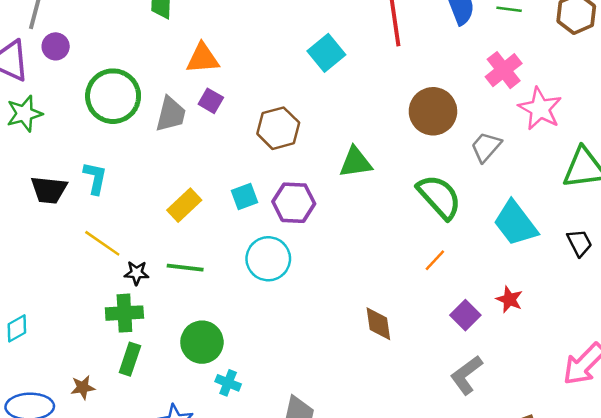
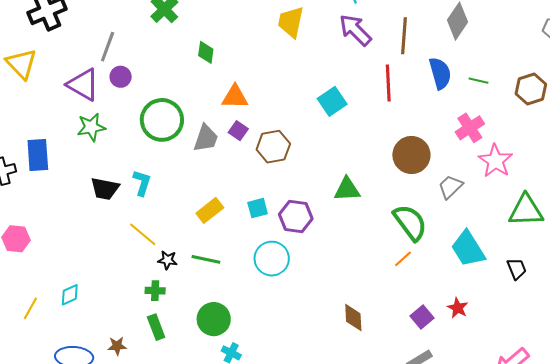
brown hexagon: (278, 128) -> (273, 147), moved
orange line: (435, 260) -> (403, 259), moved
green cross: (124, 313) -> (155, 291), size x0.7
green rectangle: (130, 359) -> (156, 327), turned -45

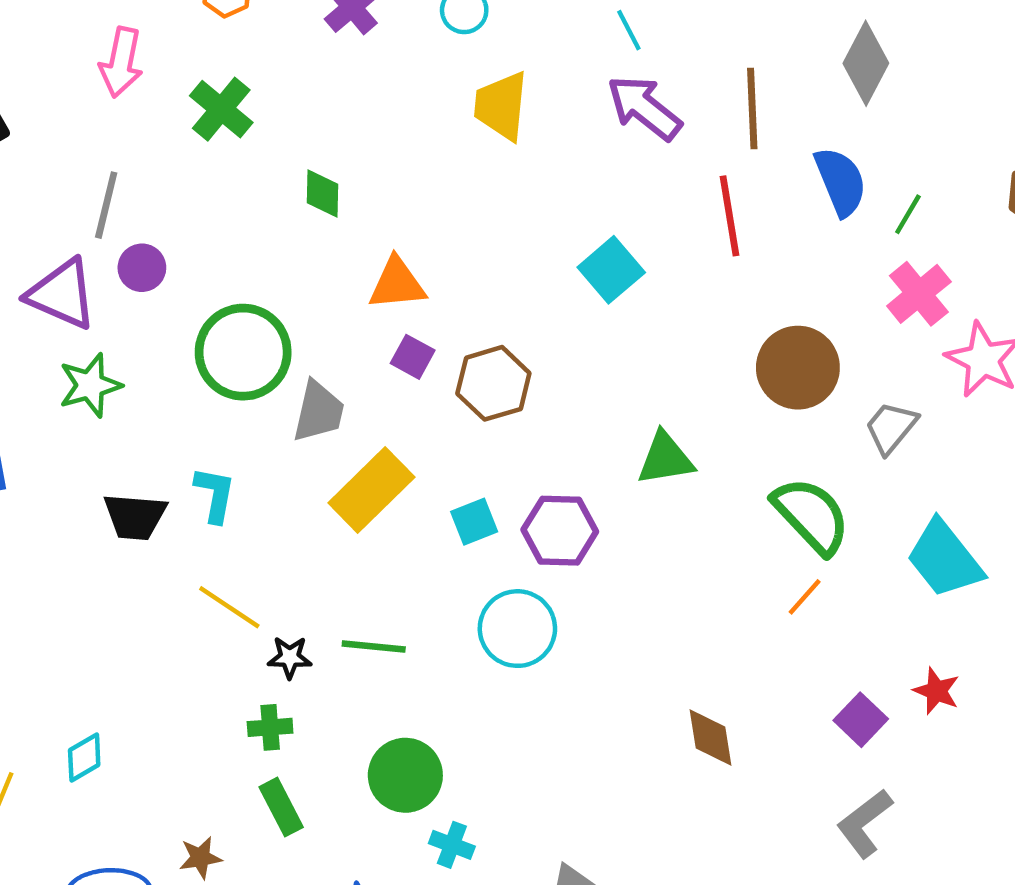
green line: (478, 81) -> (908, 214), moved, turned -66
gray trapezoid: (206, 138) -> (319, 411), moved
yellow rectangle: (210, 210) -> (371, 490), moved, size x1.4

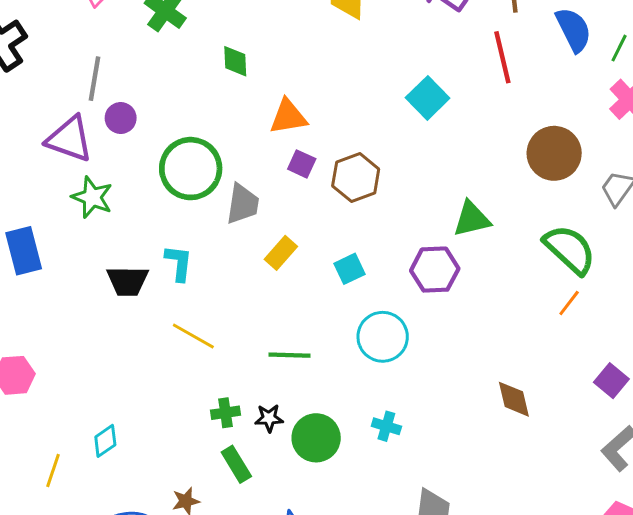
green star: (90, 385) -> (92, 197), turned -30
yellow rectangle: (371, 490) -> (281, 253), size x0.6
purple hexagon: (560, 531) -> (435, 270), moved
black star: (290, 657) -> (269, 418), moved
cyan cross: (452, 845) -> (386, 426), moved

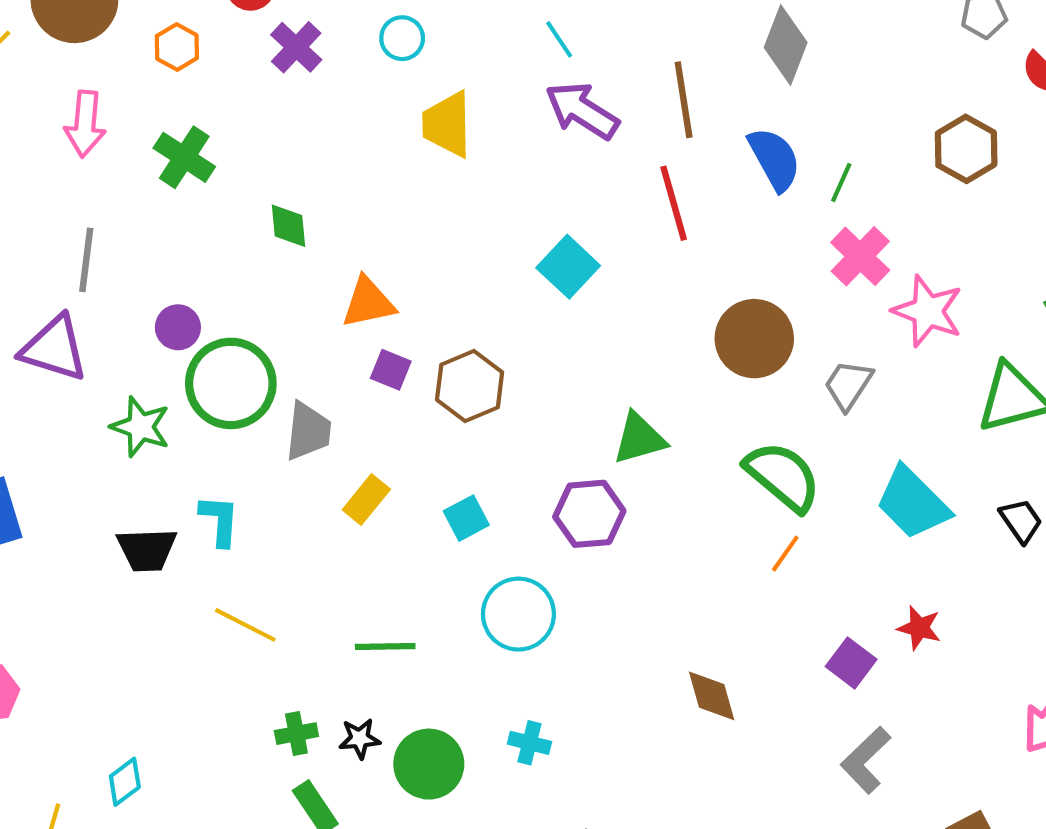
purple circle: (121, 118) -> (178, 327), moved
green star: (92, 197) -> (140, 427), moved

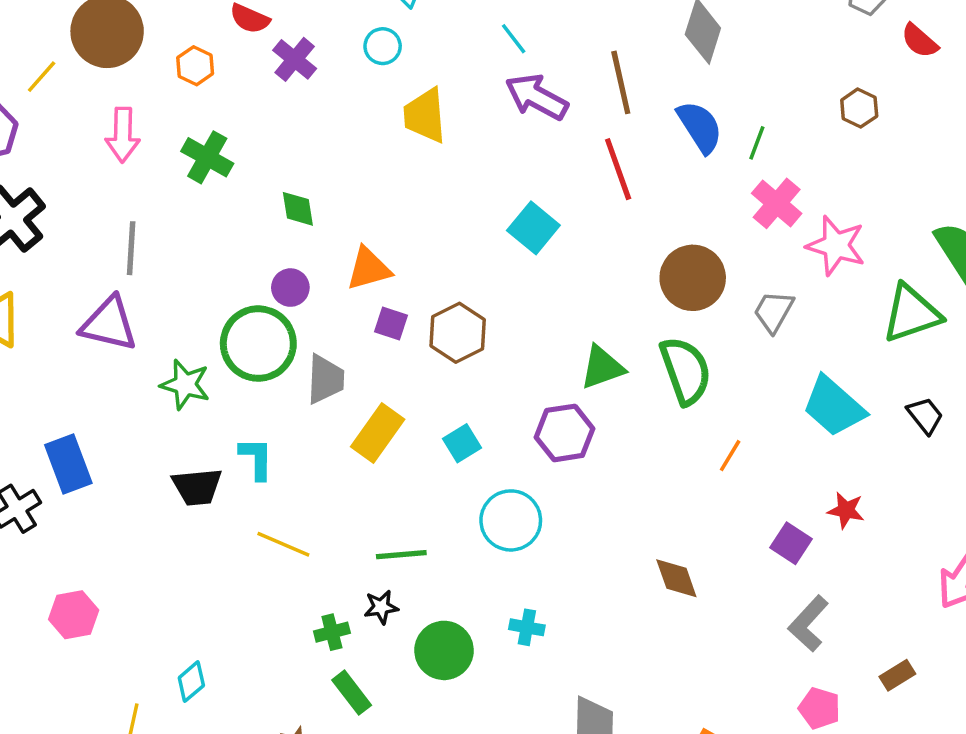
brown hexagon: (966, 149) -> (859, 108), size x0.7
purple circle: (178, 327) -> (290, 288), moved
green semicircle: (783, 476) -> (686, 371), moved, turned 34
yellow rectangle: (366, 499) -> (378, 433), size x1.4
black star: (360, 739) -> (381, 607), moved

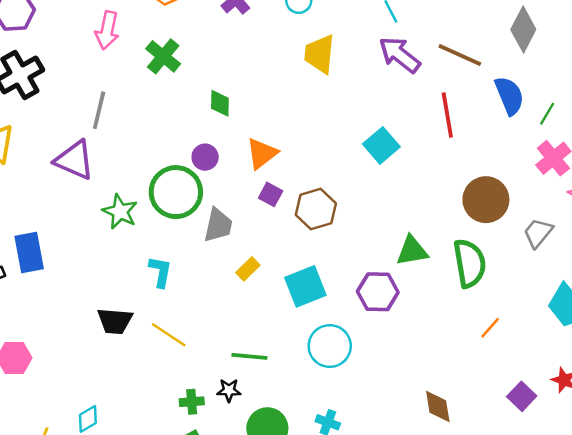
brown line: (621, 82) -> (460, 55), turned -63
orange triangle: (369, 269) -> (262, 154), turned -32
yellow rectangle: (378, 433) -> (248, 269), size x0.6
cyan square: (462, 443) -> (305, 286), size x1.6
black trapezoid: (197, 487) -> (115, 321), moved

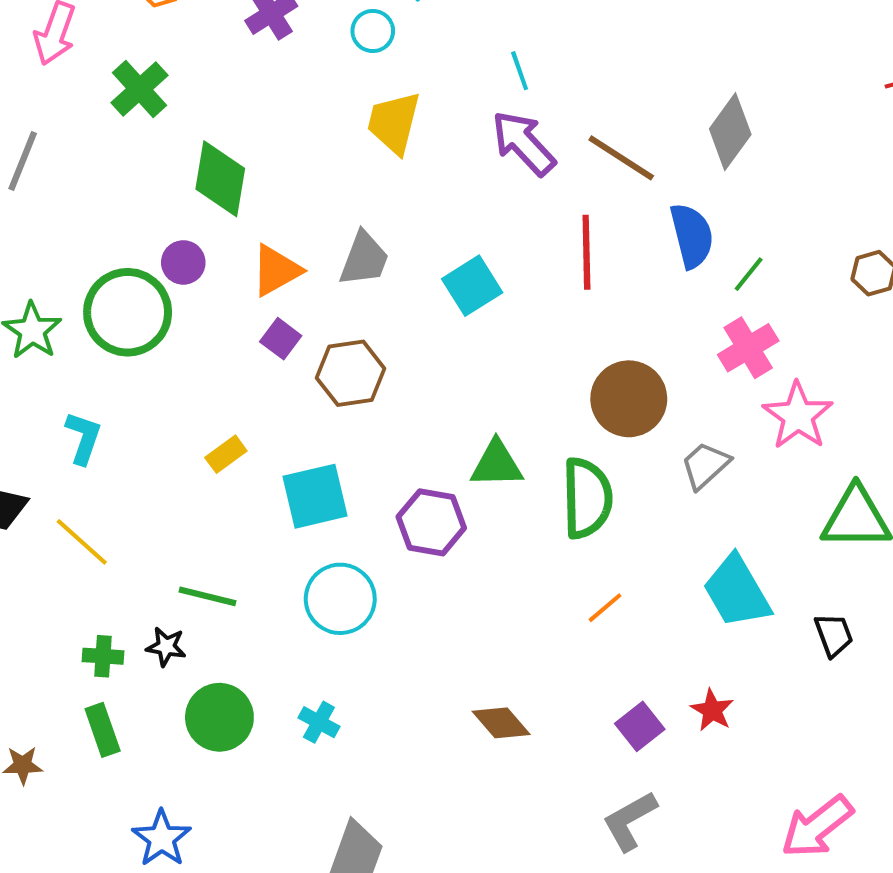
green diamond: (220, 103) -> (220, 179), size x1.6
gray trapezoid: (218, 225) -> (364, 259), moved
brown diamond: (438, 407) -> (501, 723), turned -40

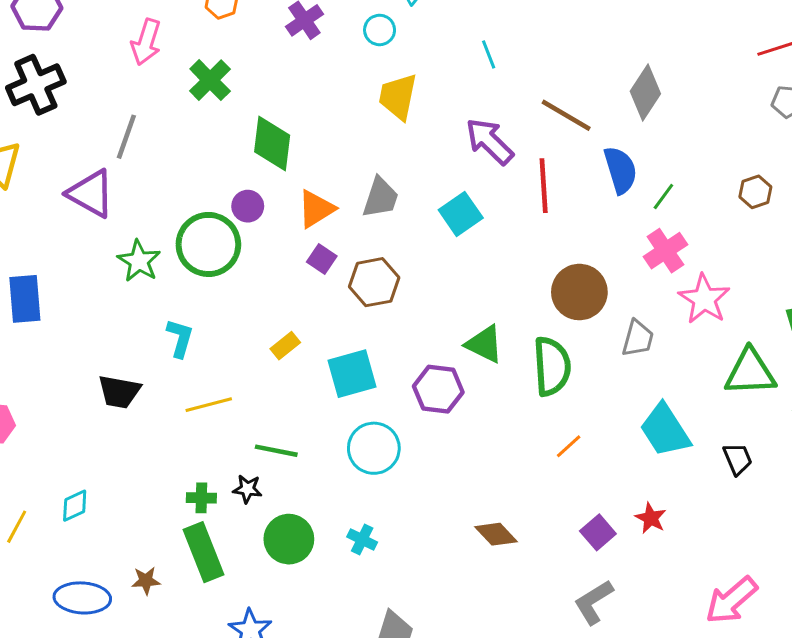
purple arrow: (523, 143) -> (489, 141), moved
green triangle: (497, 464) -> (484, 344), turned 30
gray trapezoid: (705, 465) -> (638, 338), turned 150
yellow line: (82, 542) -> (209, 405), moved, turned -54
green rectangle: (103, 730) -> (203, 552), size x1.5

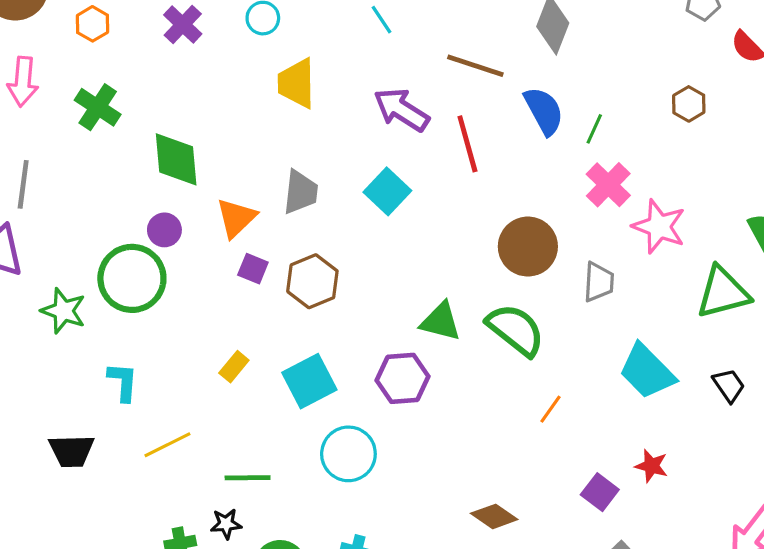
green semicircle: (552, 366) -> (516, 330), turned -36

